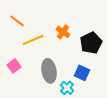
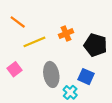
orange cross: (63, 32) -> (66, 34), turned 32
black pentagon: (91, 43) -> (95, 45), turned -30

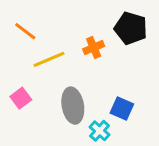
black pentagon: (95, 45) -> (131, 28), moved

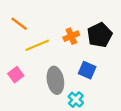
black pentagon: (131, 28) -> (100, 35), moved, turned 30
blue square: (122, 109) -> (87, 70), moved

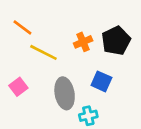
yellow line: (37, 45) -> (43, 52), turned 50
cyan cross: (76, 100) -> (88, 116), turned 35

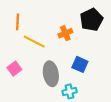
orange line: (22, 27) -> (18, 22), turned 56
black pentagon: (116, 41) -> (91, 20), moved

